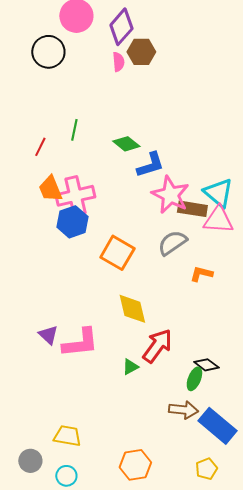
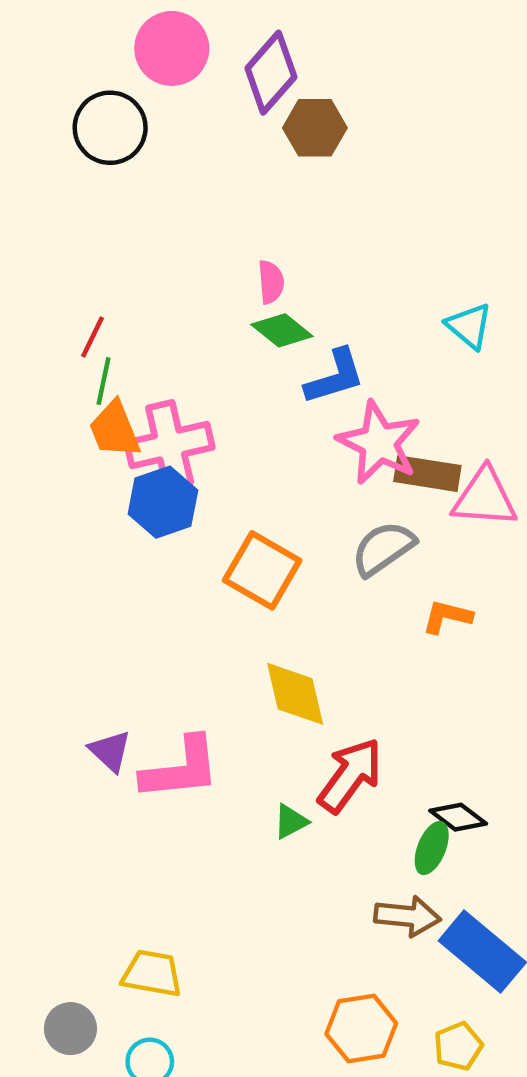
pink semicircle: (118, 62) -> (271, 282), moved
green line: (74, 130) -> (104, 381), moved
cyan triangle: (218, 193) -> (469, 326), moved, size x0.7
orange hexagon: (135, 465) -> (361, 1029), moved

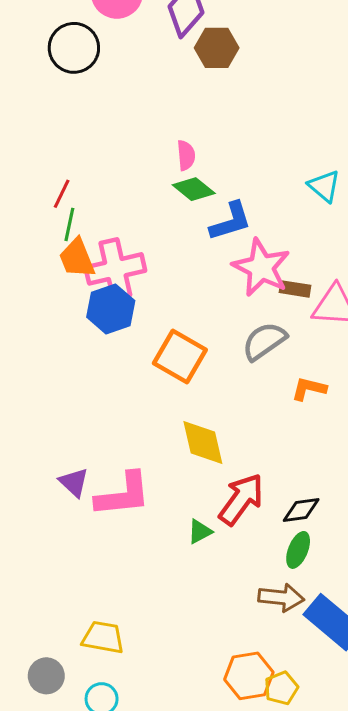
brown rectangle: (427, 474) -> (295, 289), size x0.7
black diamond: (458, 817) -> (301, 510), moved, turned -45
yellow pentagon: (458, 1046) -> (281, 688), moved

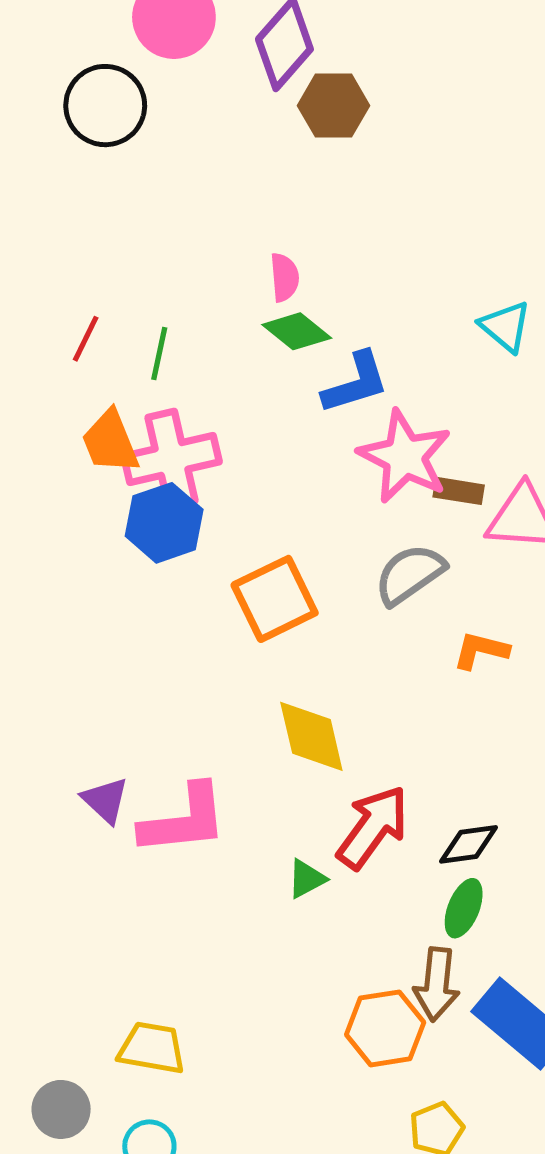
green line: (69, 224) -> (159, 353), moved
orange square: (180, 356) -> (275, 599), turned 34
brown arrow: (281, 598) -> (437, 984), turned 90
orange hexagon: (249, 676) -> (385, 1028), moved

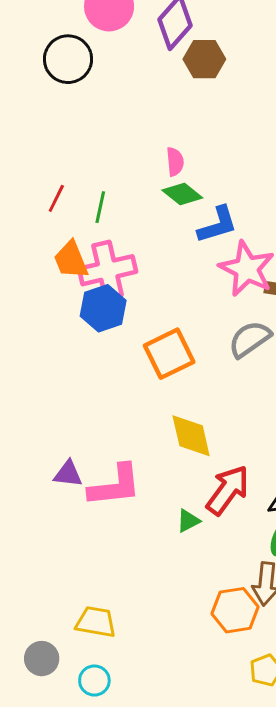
purple triangle: (105, 800) -> (68, 474), turned -36

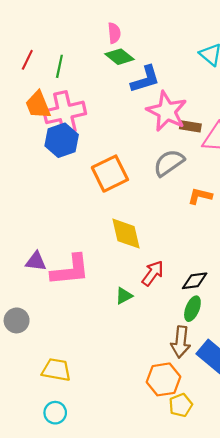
red arrow: (228, 490) -> (153, 273), size x0.7
orange hexagon: (235, 610) -> (164, 379), moved
gray circle: (42, 659) -> (17, 320), moved

